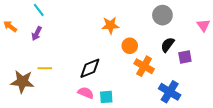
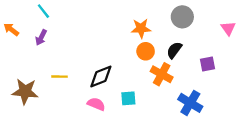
orange star: (110, 25) -> (141, 28), moved
black semicircle: (168, 45) -> (174, 50), moved
yellow line: (45, 68) -> (60, 77), moved
cyan square: (106, 97) -> (128, 98), moved

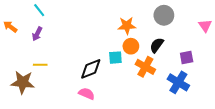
yellow line: (60, 77) -> (40, 65), moved
cyan square: (128, 98) -> (115, 58), moved
blue cross: (190, 103) -> (178, 82), moved

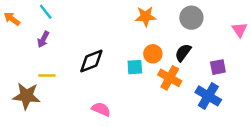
orange star: (127, 26) -> (146, 16), moved
orange arrow: (10, 27) -> (12, 19), moved
black diamond: (91, 69) -> (91, 61), moved

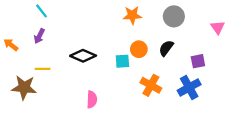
orange arrow: (12, 19) -> (11, 45), moved
black diamond: (91, 61) -> (83, 56), turned 45
orange cross: (170, 78) -> (151, 85), moved
blue cross: (208, 96) -> (189, 87), turned 30
pink semicircle: (101, 109) -> (92, 100), turned 70

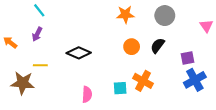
cyan square: (122, 61) -> (120, 88), moved
blue cross: (189, 87) -> (195, 80), moved

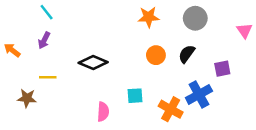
blue cross: (195, 80) -> (199, 94), moved
orange cross: (143, 81) -> (171, 109), moved
brown star: (23, 83) -> (27, 98), size x0.7
cyan square: (120, 88) -> (135, 96), moved

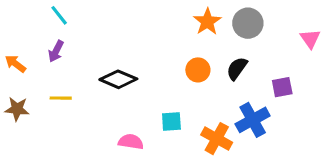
orange star: (149, 17) -> (207, 22), moved, turned -30
brown star: (27, 98) -> (17, 109), moved
pink semicircle: (103, 112) -> (131, 142), turned -84

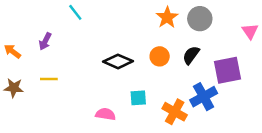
cyan line: (59, 15) -> (75, 12), moved
black diamond: (118, 79) -> (118, 61), moved
purple square: (282, 87) -> (227, 70), size x1.6

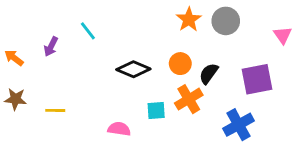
cyan line: (75, 12) -> (88, 31), moved
black semicircle: (191, 55) -> (209, 74), moved
yellow line: (49, 79) -> (55, 110), moved
blue cross: (204, 97) -> (239, 125), moved
orange cross: (175, 112) -> (189, 99), moved, turned 30

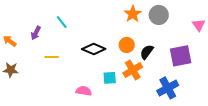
yellow line: (55, 110) -> (52, 57), moved

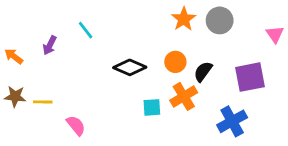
yellow line: (52, 57) -> (43, 102), moved
pink semicircle: (84, 91) -> (76, 125), moved, turned 42

